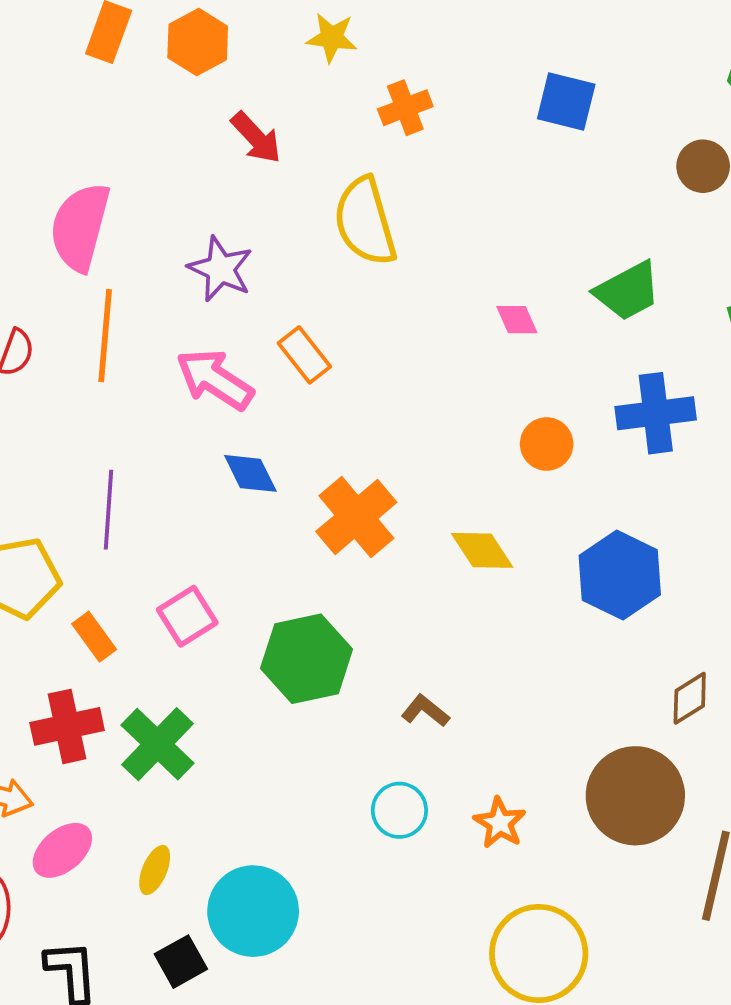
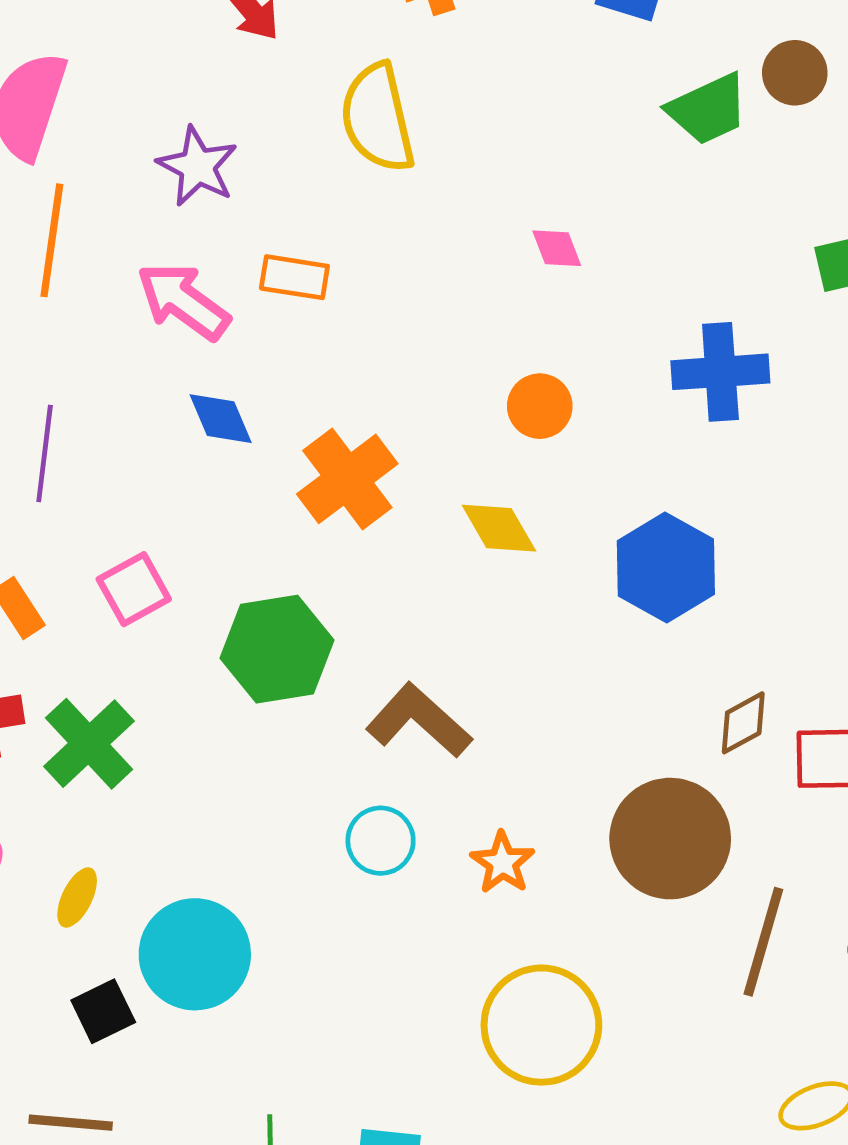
green trapezoid: (628, 291) -> (708, 109), moved
orange rectangle: (304, 355) -> (294, 277), turned -46
orange circle: (547, 444) -> (540, 406), moved
brown L-shape: (425, 711) -> (419, 721), size x1.8

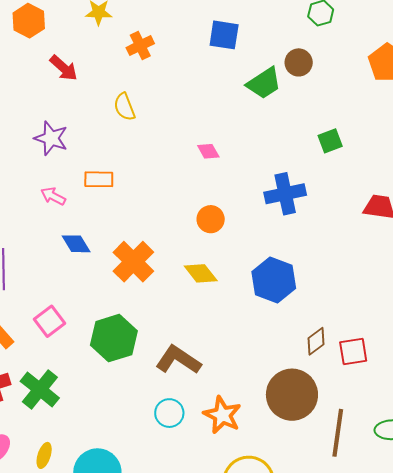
yellow semicircle: (378, 118) -> (124, 107), size x0.6
pink arrow: (183, 301) -> (53, 196), size x0.6
orange star: (503, 863) -> (222, 415), size x1.4

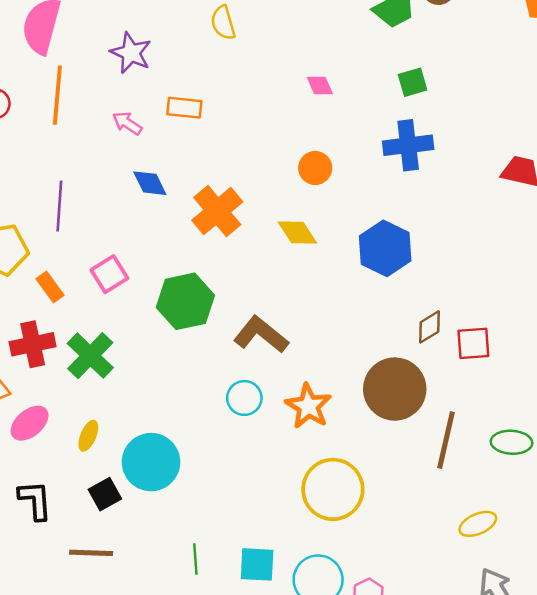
green square: (330, 141) -> (413, 82), moved

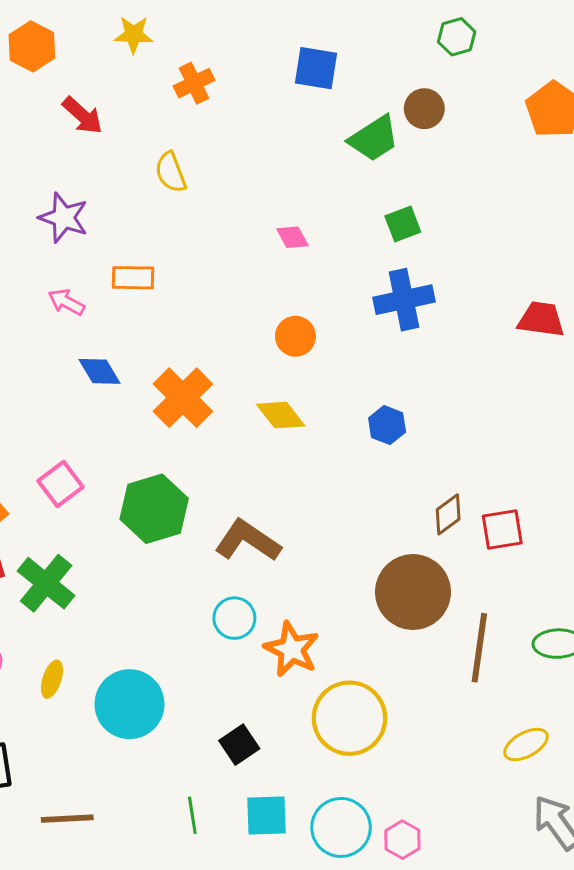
blue hexagon: (385, 248) -> (387, 425), size x0.6
orange star: (308, 406) -> (292, 649), moved
black square: (105, 494) -> (239, 745), moved

